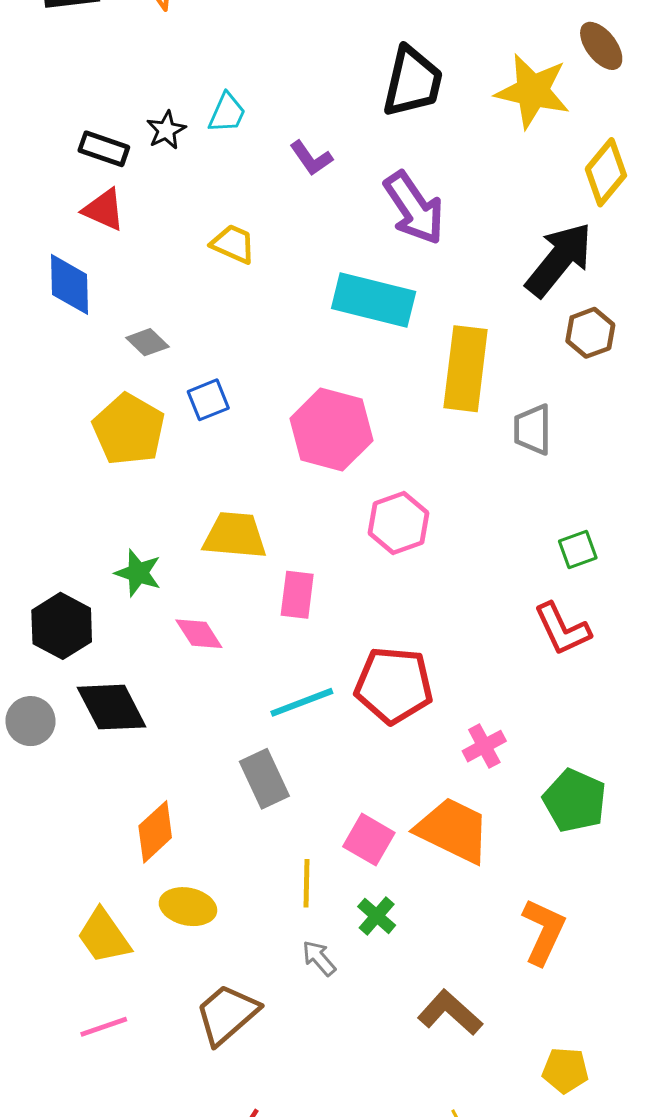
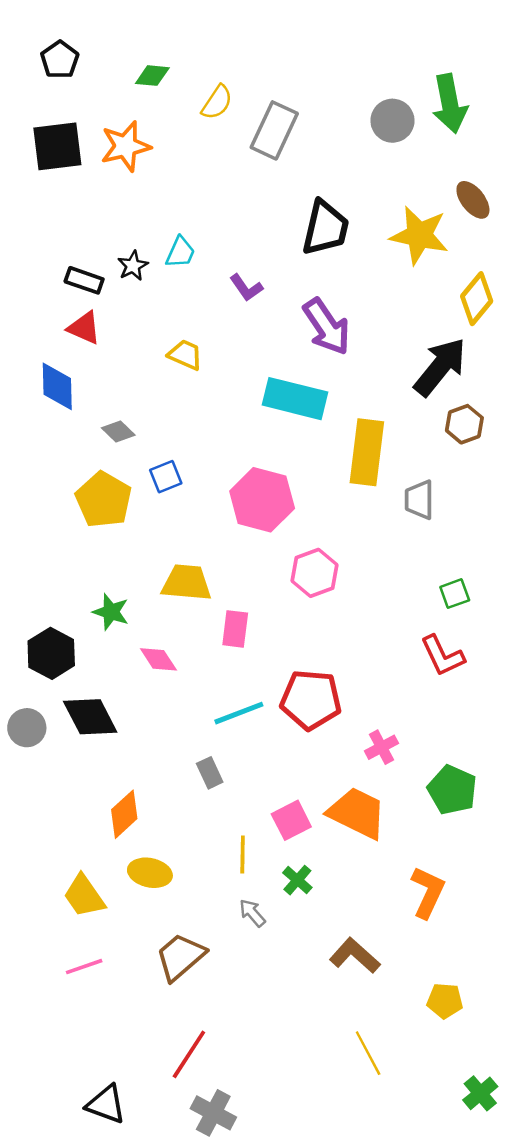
gray rectangle: (264, 779) -> (210, 773), size x0.7
pink square: (369, 840) -> (291, 820), turned 33

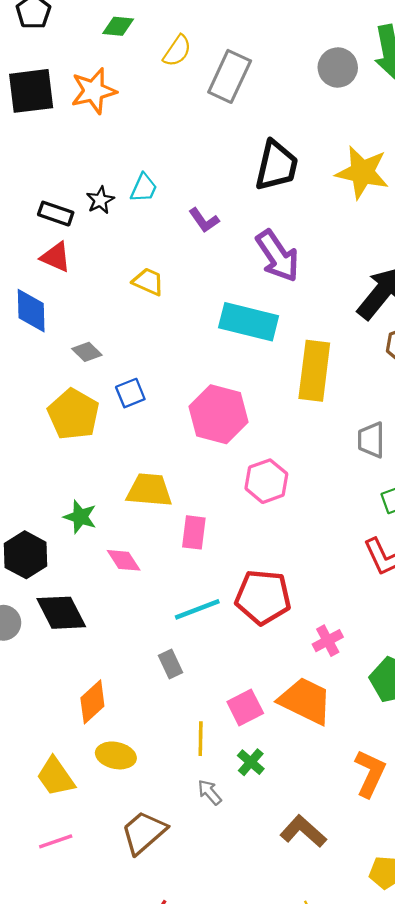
gray trapezoid: (419, 500) -> (371, 440), moved

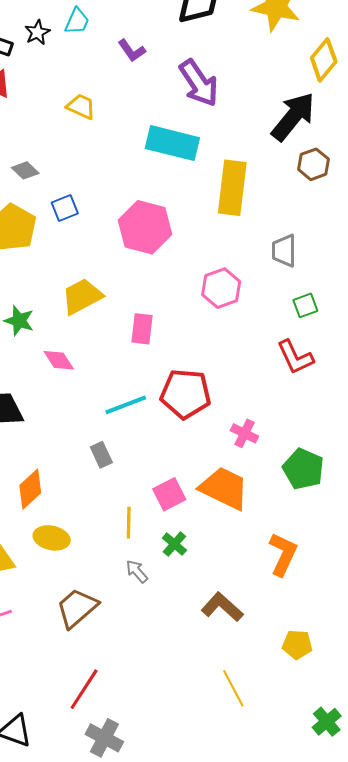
pink hexagon: (266, 481) -> (221, 288), moved
yellow trapezoid: (149, 490) -> (82, 296), turned -33
pink rectangle: (194, 532) -> (142, 329), moved
pink cross: (328, 641) -> (244, 433), turned -36

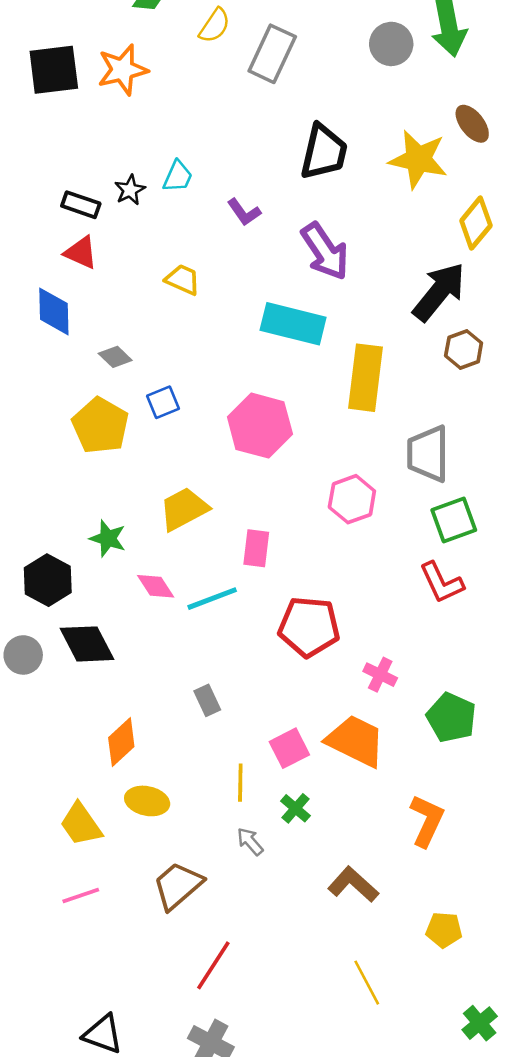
gray trapezoid: (284, 251) -> (428, 454), size x1.4
green square: (305, 305) -> (454, 520), size x1.5
cyan line: (126, 405) -> (212, 599), moved
red line: (84, 689) -> (213, 965), moved

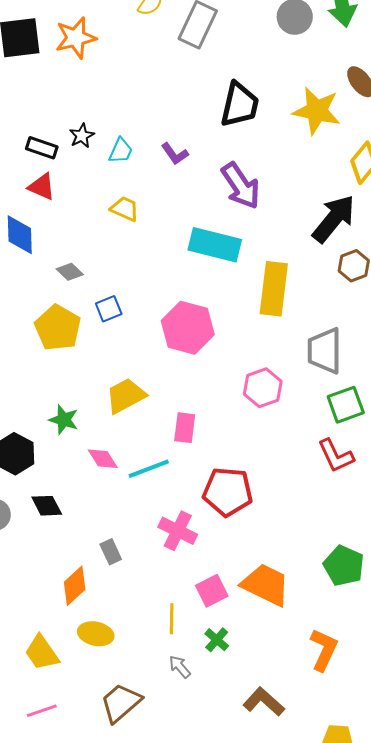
cyan trapezoid: (178, 176) -> (121, 151), moved
black diamond: (87, 644) -> (47, 506), size x0.7
pink cross: (380, 675) -> (178, 531), moved, size x1.4
gray rectangle: (207, 700) -> (111, 552), moved

